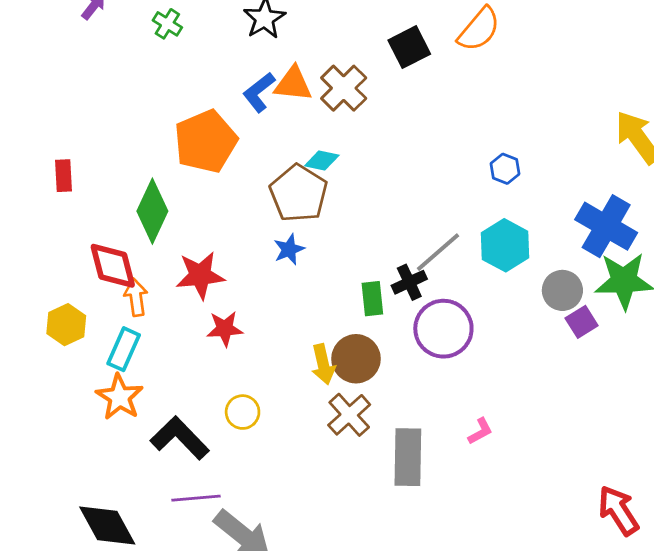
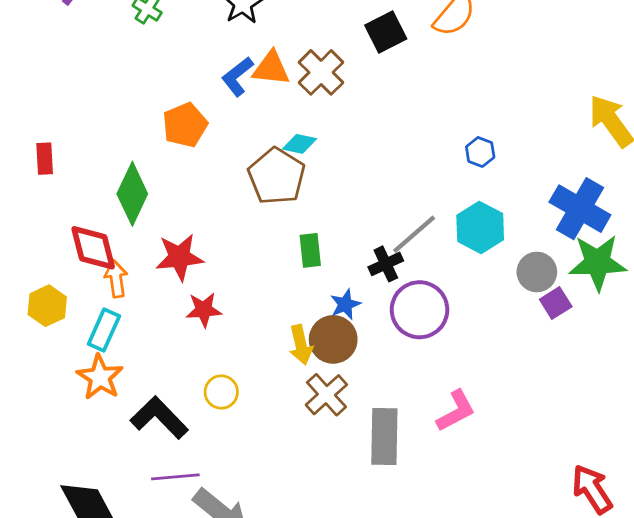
orange pentagon: (206, 141) -> (185, 125), size x0.7
blue star: (289, 249) -> (345, 304), moved
green rectangle: (372, 299) -> (310, 250), moved
pink L-shape: (480, 431) -> (456, 411), size x1.6

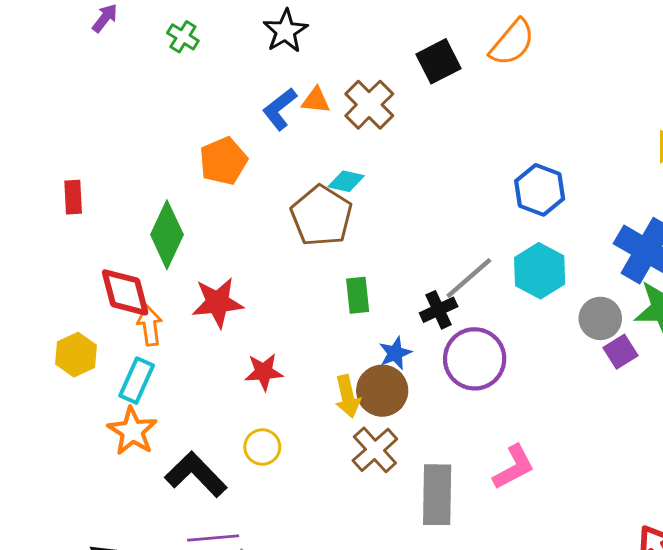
orange triangle: (271, 68) -> (316, 100), size x0.7
blue hexagon: (480, 152) -> (540, 190), size x1.6
red star: (204, 310) -> (264, 372), moved

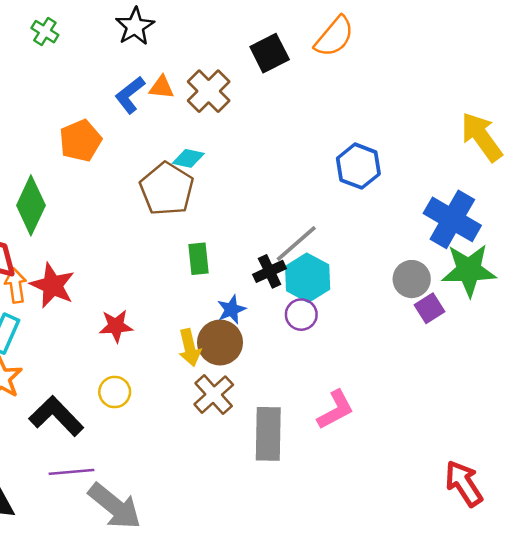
cyan hexagon: (540, 271) -> (308, 278), moved
red star: (218, 303) -> (52, 285), moved, turned 30
purple circle: (475, 359) -> (301, 315), size x0.6

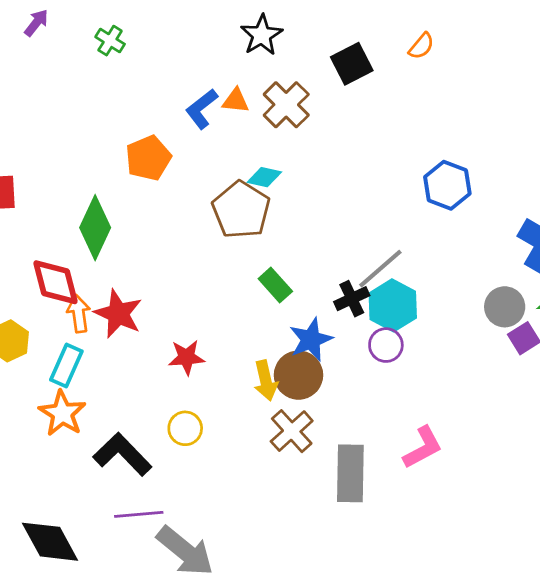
black star: (135, 26) -> (262, 35), moved
orange semicircle: (334, 37) -> (421, 46), size x0.6
green rectangle: (198, 259) -> (275, 285), turned -36
blue star: (231, 309) -> (311, 340), size x1.4

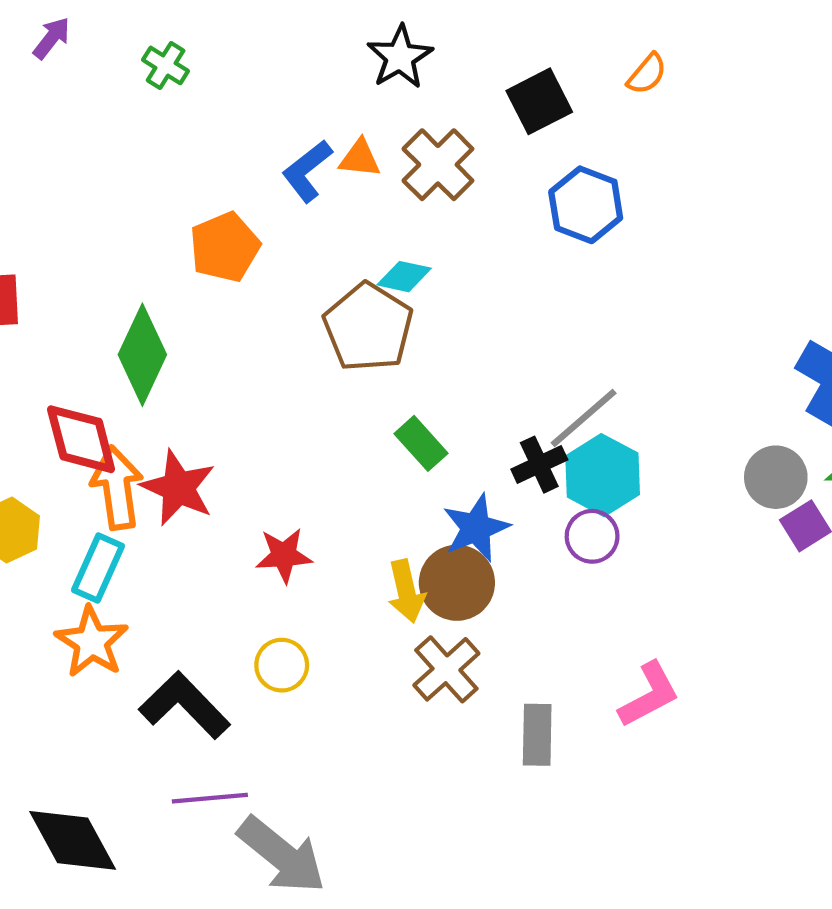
blue hexagon: (447, 185) -> (586, 205), moved
orange arrow: (79, 314) -> (117, 488), size x1.4
gray rectangle: (350, 473) -> (537, 735), size x0.7

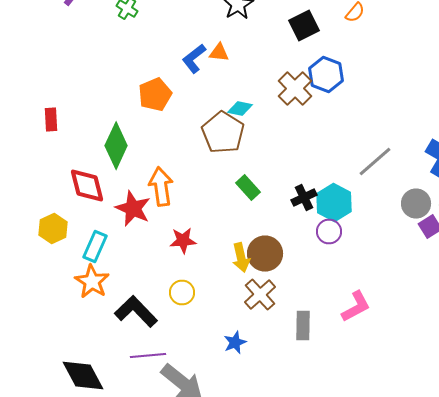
brown cross: (438, 165) -> (295, 88), moved
gray line: (584, 418) -> (375, 162), moved
orange arrow: (117, 488) -> (161, 186), moved
blue star: (476, 528) -> (235, 342), moved, size x0.7

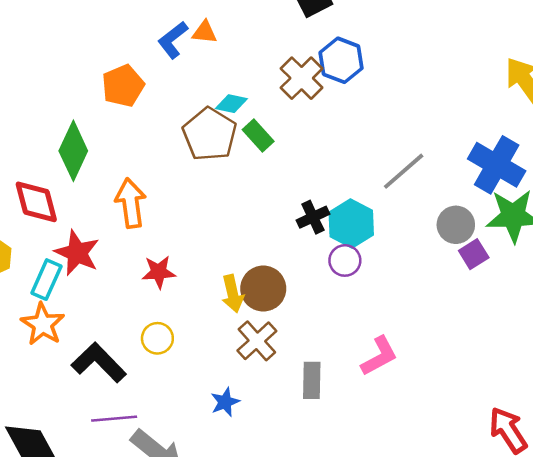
green rectangle: (248, 188) -> (258, 136), moved
red star: (133, 208) -> (77, 253), moved

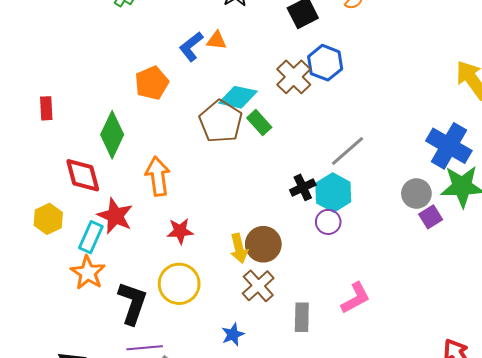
cyan diamond: (231, 104) -> (238, 97), size x1.5
gray line: (404, 171) -> (347, 151), moved
yellow circle: (157, 338) -> (179, 284), size x1.6
black L-shape: (99, 362) -> (132, 303), turned 63

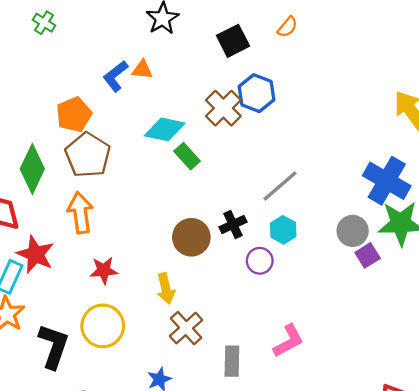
brown pentagon: (221, 122) -> (88, 155), moved
cyan hexagon: (333, 193) -> (283, 230), moved, size x0.7
brown circle: (263, 244) -> (191, 237), moved

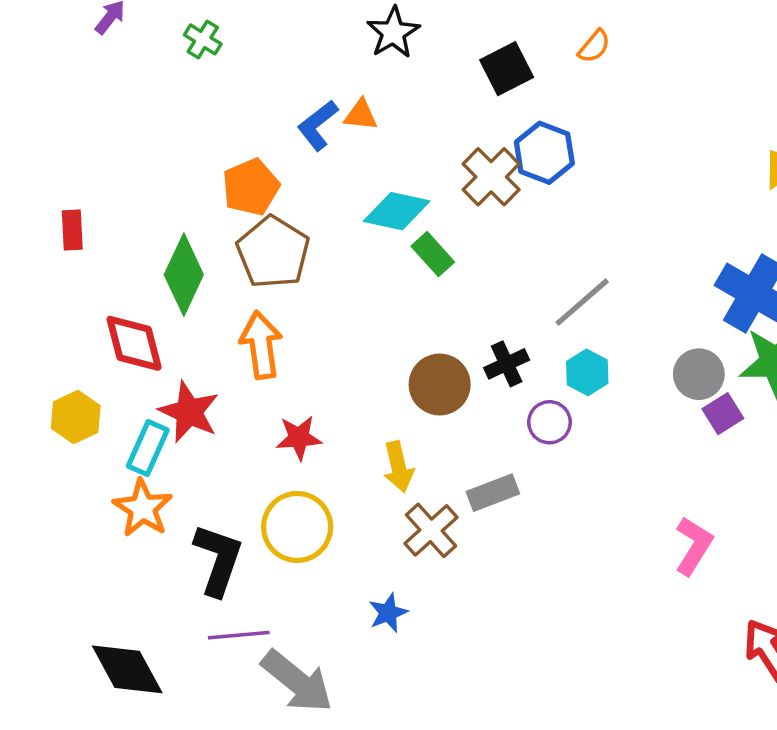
pink L-shape: (289, 341) -> (694, 546), moved, turned -30
gray rectangle: (232, 361) -> (493, 493), moved, turned 68

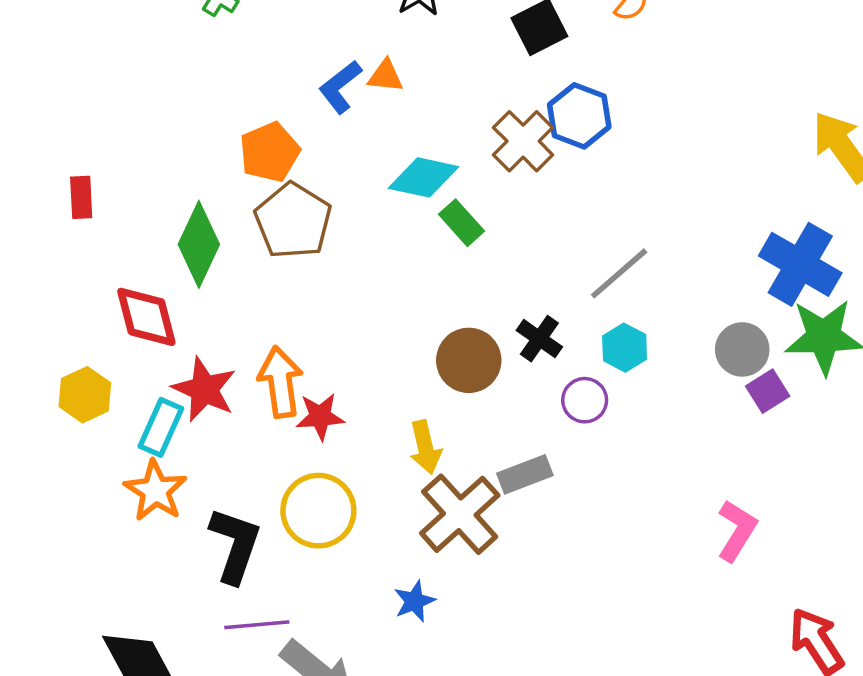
orange arrow: (261, 345) -> (280, 382), moved
black cross: (507, 364) -> (539, 339), turned -30
brown cross: (431, 530) -> (460, 514), size x1.4

